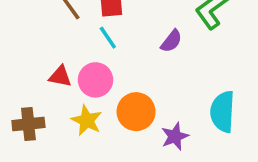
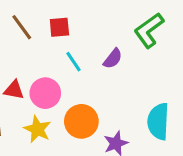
cyan line: (108, 38) -> (74, 62), moved

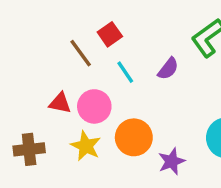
brown line: (22, 27) -> (81, 53), moved
red square: (59, 27) -> (110, 34), turned -30

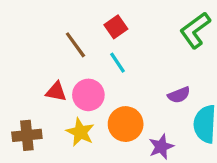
red square: (110, 34) -> (116, 27), moved
purple semicircle: (168, 69) -> (179, 95), moved, turned 30

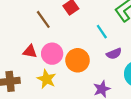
cyan line: (117, 63) -> (102, 32), moved
orange circle: (126, 124) -> (78, 60), moved

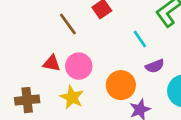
orange circle: (78, 60) -> (121, 85), moved

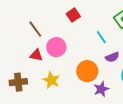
brown line: (68, 24) -> (35, 29), moved
pink circle: (79, 66) -> (56, 47), moved

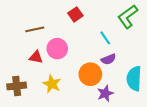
brown line: (35, 29) -> (35, 29), turned -66
purple semicircle: (112, 57) -> (108, 59), moved

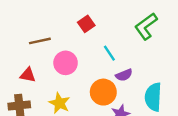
cyan line: (105, 38) -> (109, 53), moved
red triangle: (36, 57) -> (28, 75), moved

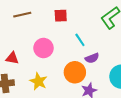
red square: (86, 24) -> (61, 16), turned 32
brown line: (40, 41) -> (22, 15), moved

